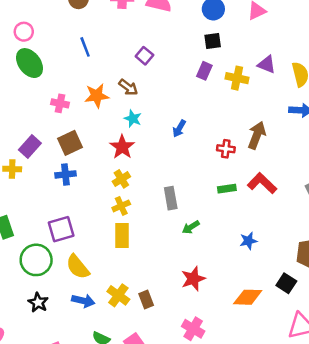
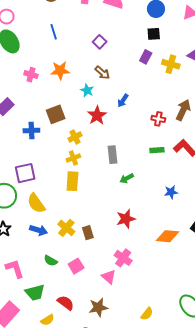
brown arrow: (128, 87) -> (102, 73), moved
brown square: (70, 143) -> (56, 114), moved
red star: (122, 147) -> (97, 115), moved

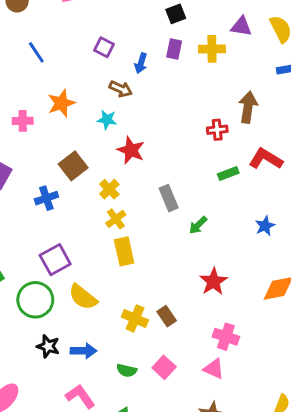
blue arrow: (123, 101) -> (141, 63), moved
blue arrow: (39, 230) -> (84, 351), moved

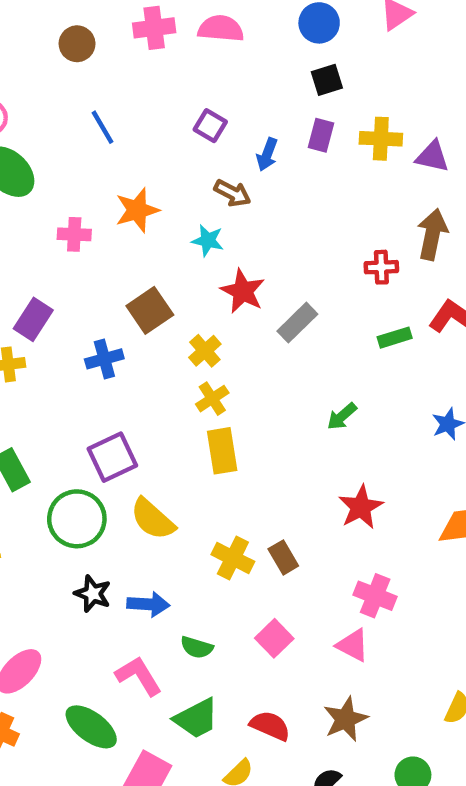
purple triangle: (241, 26) -> (432, 156), moved
gray rectangle: (169, 198) -> (297, 323), moved, turned 65
green semicircle: (127, 370) -> (197, 647), moved

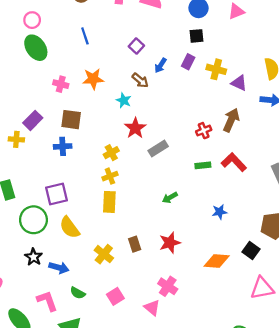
red cross: (381, 267) -> (204, 131), turned -32
brown square: (150, 310) -> (71, 120), moved, turned 30
brown rectangle: (283, 557) -> (135, 244), moved

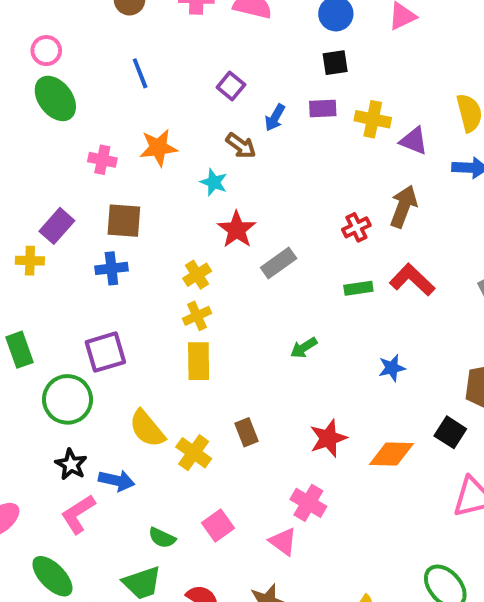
purple rectangle: (188, 62) -> (323, 109), turned 64
yellow semicircle: (69, 227) -> (147, 429), moved
red star: (170, 243) -> (328, 438), moved
green semicircle: (78, 293) -> (162, 538), moved
pink L-shape: (47, 301) -> (78, 514), moved, turned -100

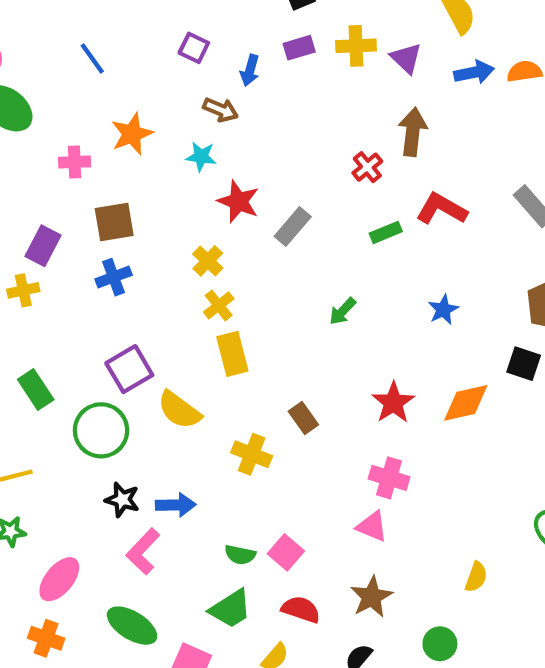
purple triangle: (414, 141) -> (406, 58), turned 36
yellow semicircle: (147, 429) -> (179, 410), moved
pink square: (218, 526) -> (286, 552), moved

